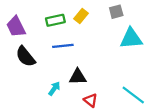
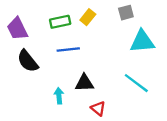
cyan arrow: (54, 89) -> (59, 96), turned -40
cyan line: (133, 95) -> (136, 83), moved

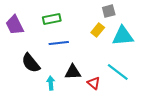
yellow rectangle: (88, 17) -> (98, 30), moved
black semicircle: (28, 61) -> (31, 63), moved
red triangle: (98, 108) -> (94, 83), moved

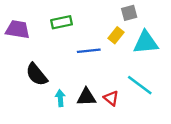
purple trapezoid: (15, 25) -> (18, 29), turned 125
blue line: (59, 43) -> (89, 51), moved
black triangle: (73, 72) -> (86, 97), moved

